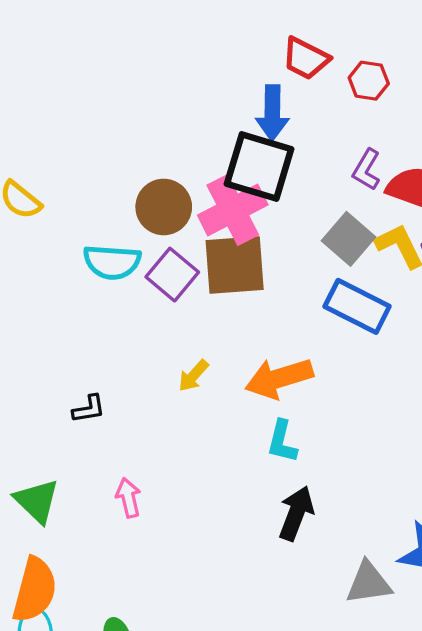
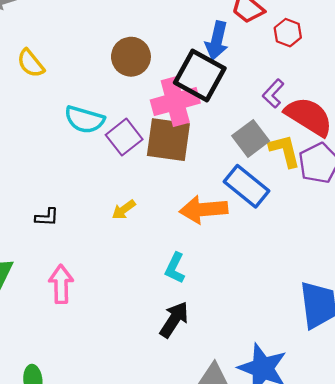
brown circle: (164, 207) -> (131, 57), moved
orange arrow: (279, 378) -> (203, 209), moved
pink arrow: (128, 498) -> (61, 284), size x1.4

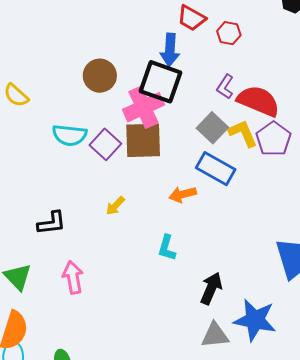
orange arrow: (203, 209) -> (183, 194), size x0.7
black L-shape: (47, 217) -> (51, 223), size x1.4
black arrow: (174, 320) -> (211, 288), moved

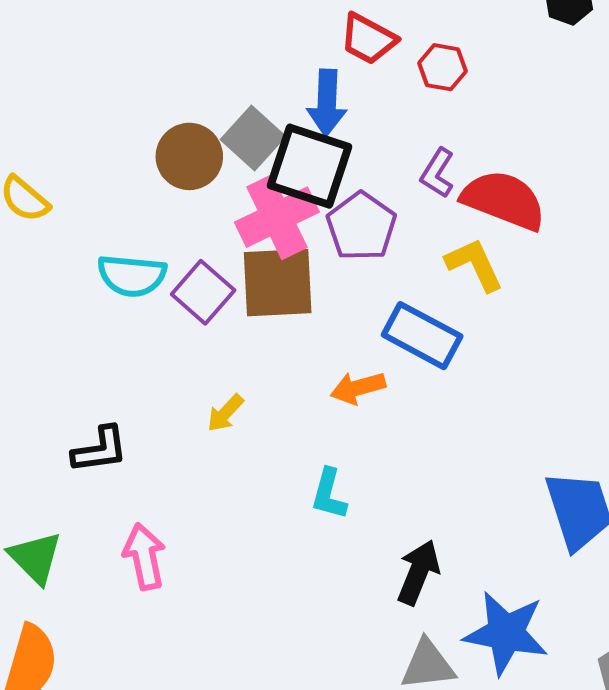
gray square: (212, 128) -> (253, 138), moved
purple pentagon: (273, 139) -> (361, 226), moved

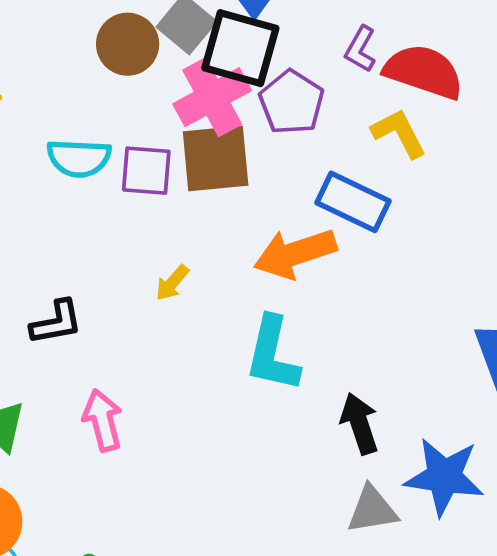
purple square: (203, 292) -> (146, 171), turned -34
orange arrow: (358, 388) -> (295, 253), size x1.6
cyan L-shape: (329, 494) -> (273, 354), size x1.6
black arrow: (418, 572) -> (360, 424), turned -38

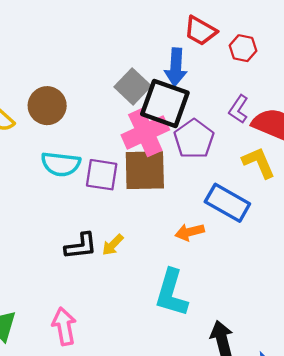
brown circle: (128, 44) -> (47, 106), moved
orange arrow: (295, 253) -> (190, 232), size x0.6
black L-shape: (56, 322) -> (81, 246), moved

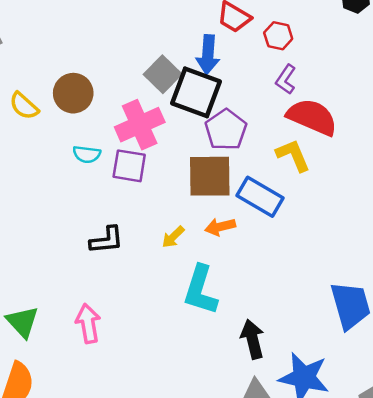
purple L-shape: (239, 109) -> (286, 79), moved
pink cross: (145, 132) -> (140, 125), moved
cyan semicircle: (61, 164) -> (87, 154), size x0.7
brown square: (145, 170) -> (210, 176), moved
yellow arrow: (113, 245) -> (173, 237), moved

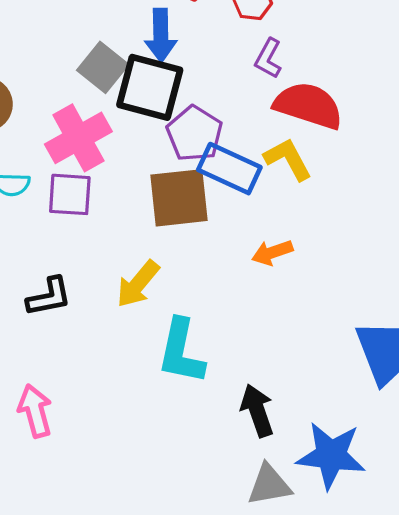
blue rectangle: (260, 197) -> (229, 169), moved
orange arrow: (220, 227) -> (272, 252), moved
yellow arrow: (173, 237) -> (138, 284), size x1.5

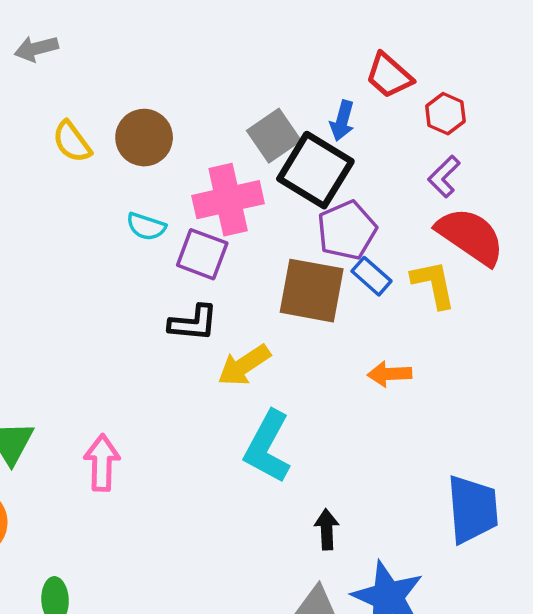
blue arrow: (161, 35) -> (342, 121), size x0.7
blue rectangle: (229, 169) -> (371, 276), size x0.6
black L-shape: (49, 297) -> (193, 323), moved
black arrow: (257, 411) -> (327, 529), size x0.7

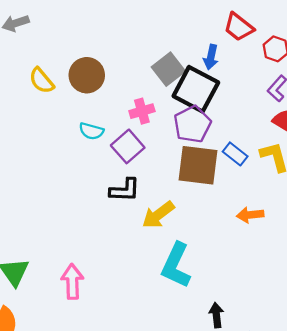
pink cross: (228, 200) -> (142, 111), size x0.6
purple pentagon: (347, 230) -> (192, 124), moved
purple square: (202, 254) -> (128, 146), turned 32

